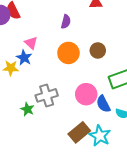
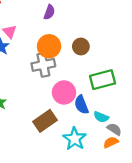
gray cross: (47, 95) -> (43, 65), moved
brown rectangle: (79, 132) -> (45, 121), moved

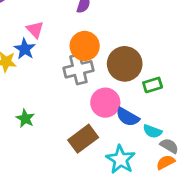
brown circle: (81, 46) -> (125, 64), moved, size x1.6
green rectangle: (103, 80) -> (153, 85), size x0.6
blue semicircle: (81, 105) -> (128, 117), turned -36

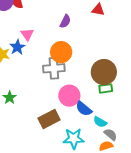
brown circle: (125, 64) -> (104, 72), moved
cyan star: (121, 159) -> (74, 139), turned 30

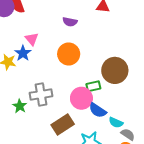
purple semicircle: (65, 21) -> (70, 22), turned 80
gray cross: (54, 68) -> (41, 95), moved
green rectangle: (106, 88) -> (93, 86), moved

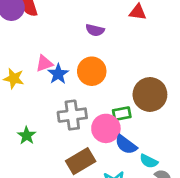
pink triangle: (32, 39) -> (44, 63), moved, turned 48
blue star: (23, 53) -> (58, 74), moved
gray cross: (41, 95) -> (72, 115), moved

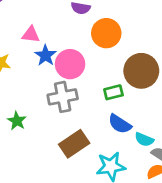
pink triangle: (44, 63) -> (31, 35), moved, turned 30
orange circle: (92, 71) -> (106, 33), moved
pink circle: (106, 128) -> (70, 64), moved

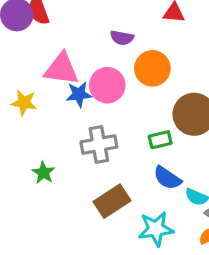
pink triangle: (31, 35) -> (61, 69), size x1.6
blue star: (45, 55) -> (79, 94), turned 30
pink circle: (70, 64) -> (107, 85), moved

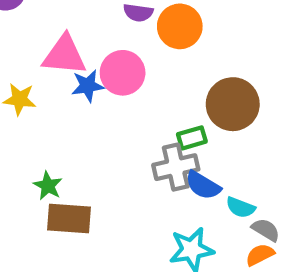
orange circle: (152, 68) -> (180, 26), moved
gray cross: (99, 144) -> (176, 167), moved
brown rectangle: (112, 201) -> (69, 218), moved, turned 40

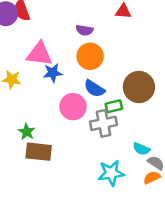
orange circle: (180, 26) -> (90, 56), moved
pink circle: (123, 73) -> (73, 107), moved
blue semicircle: (203, 185) -> (94, 89), moved

